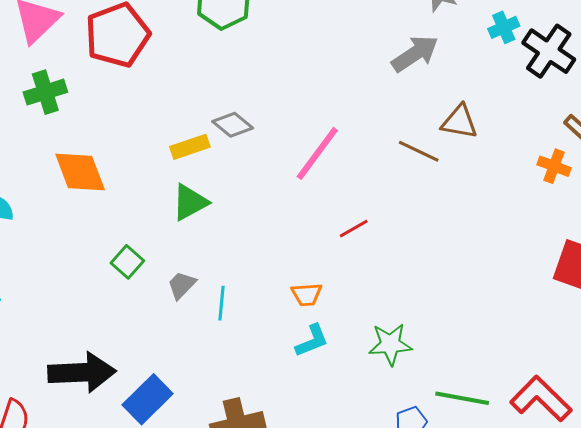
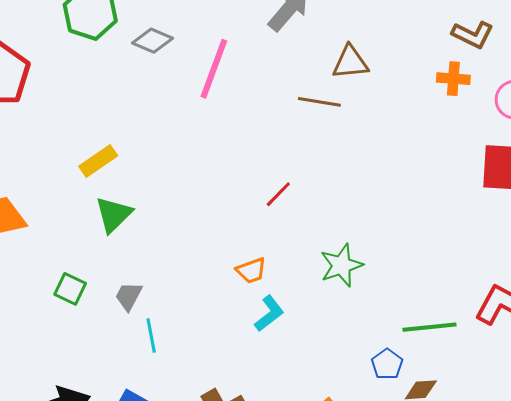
gray diamond: (233, 125) -> (153, 41), moved
pink line: (317, 153) -> (214, 69), moved
cyan line: (221, 303) -> (151, 335), moved
green star: (390, 344) -> (341, 265), moved

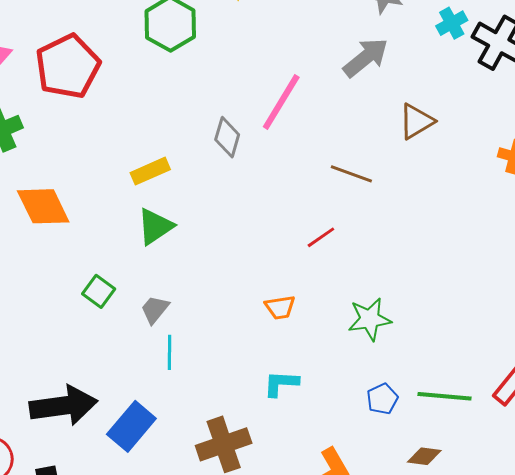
gray diamond: (153, 41) -> (227, 137), moved, turned 72
brown triangle: (350, 62) -> (416, 121), turned -36
brown line: (319, 102) -> (351, 174), moved
cyan L-shape: (269, 313) -> (281, 383), moved, turned -150
blue pentagon: (387, 364) -> (382, 399), moved

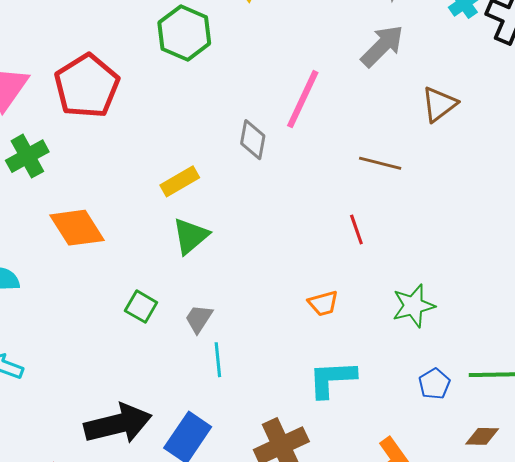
red line: (321, 237) -> (356, 230), turned -68
cyan L-shape: (281, 383) -> (332, 379), size x1.4

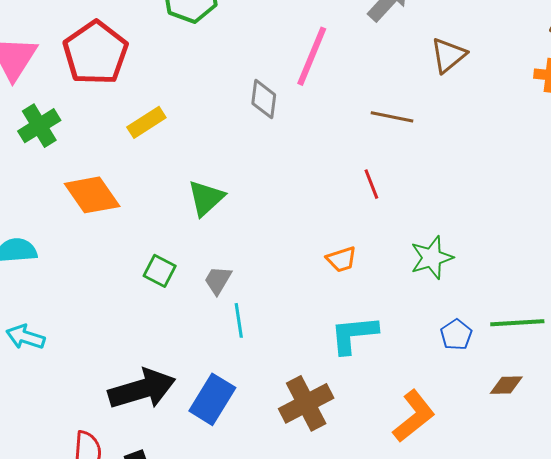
yellow rectangle: (180, 181) -> (146, 122), moved

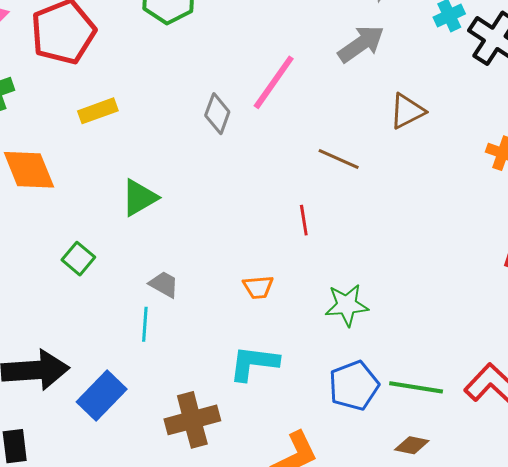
gray trapezoid: (218, 280) -> (164, 284), moved, turned 76
blue pentagon: (456, 335) -> (354, 386), size x1.6
brown diamond: (506, 385) -> (412, 445), moved

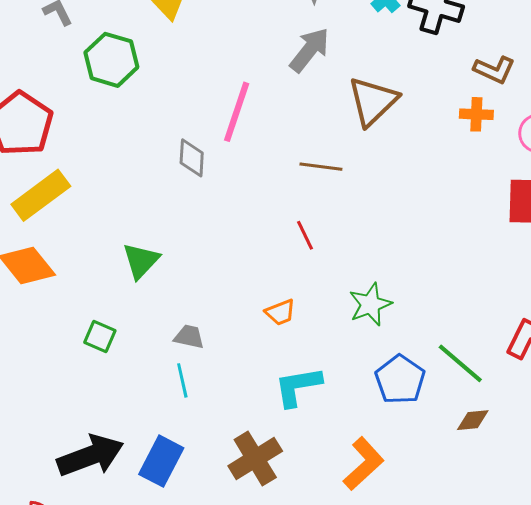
yellow rectangle: (98, 111) -> (41, 195), moved, size x1.5
brown triangle: (407, 111) -> (373, 101), size x1.4
green line: (416, 387) -> (460, 363), turned 48

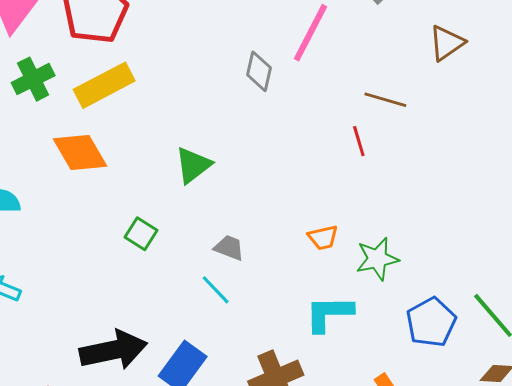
brown triangle: (373, 101) -> (447, 43), size x0.7
red line: (305, 235) -> (359, 141), moved
green star: (370, 304) -> (377, 259), moved
cyan line: (182, 380) -> (216, 290), turned -40

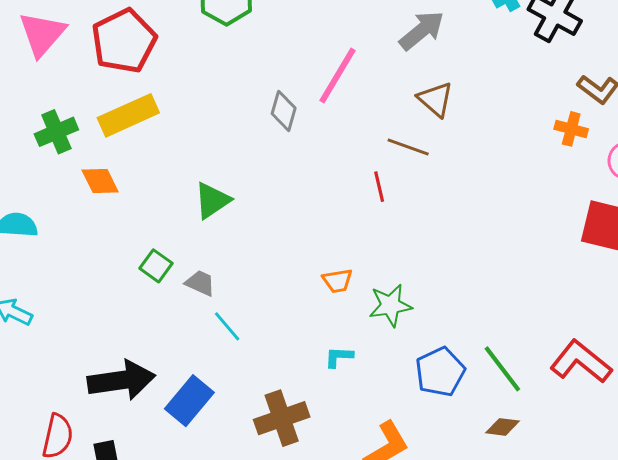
brown triangle: (447, 43) -> (435, 99), moved, turned -48
green cross: (33, 79) -> (56, 132), moved
orange diamond: (80, 152) -> (100, 181), size x0.7
gray trapezoid: (229, 248) -> (200, 283), moved
cyan L-shape: (329, 313) -> (339, 357), size x0.6

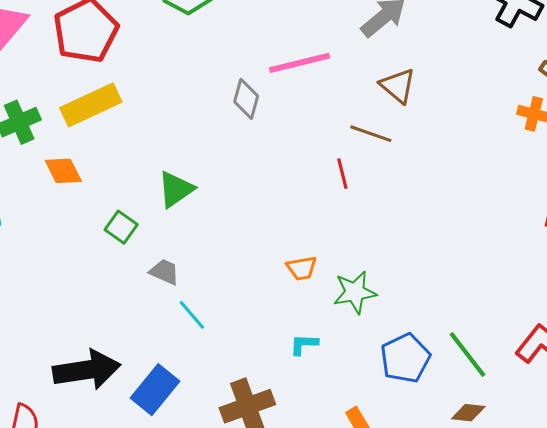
pink line: (337, 75) -> (300, 63), turned 46
green square: (156, 266) -> (121, 227), moved

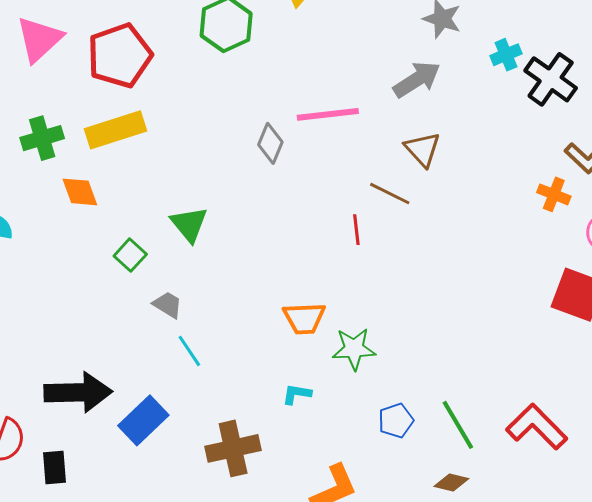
green triangle: (176, 189) -> (189, 224), turned -42
orange trapezoid: (302, 268) -> (304, 318), size x1.4
blue pentagon: (405, 358) -> (396, 421), size x0.7

